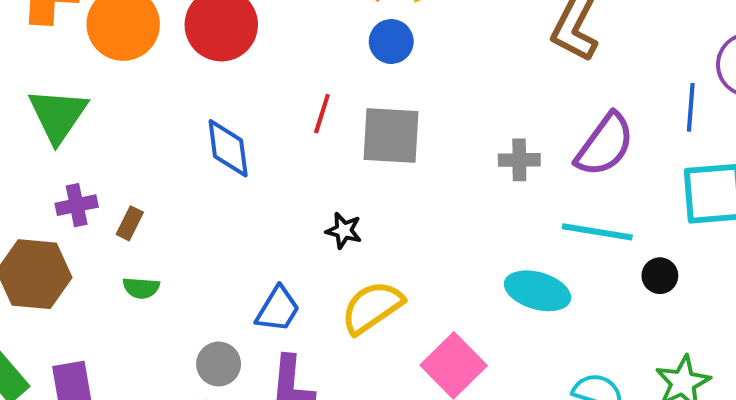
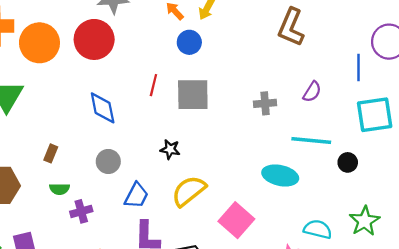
purple semicircle: (605, 145) -> (312, 92), size x0.6
purple cross: (77, 205) -> (81, 211), moved
gray circle: (219, 364) -> (108, 161), moved

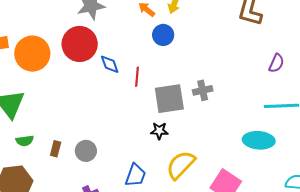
gray square: (193, 95) -> (169, 99), moved
gray cross: (265, 103) -> (203, 90), moved
blue diamond: (103, 108) -> (110, 64), moved, size x0.7
gray circle: (108, 161) -> (86, 151), moved
green semicircle: (59, 189) -> (25, 141), moved

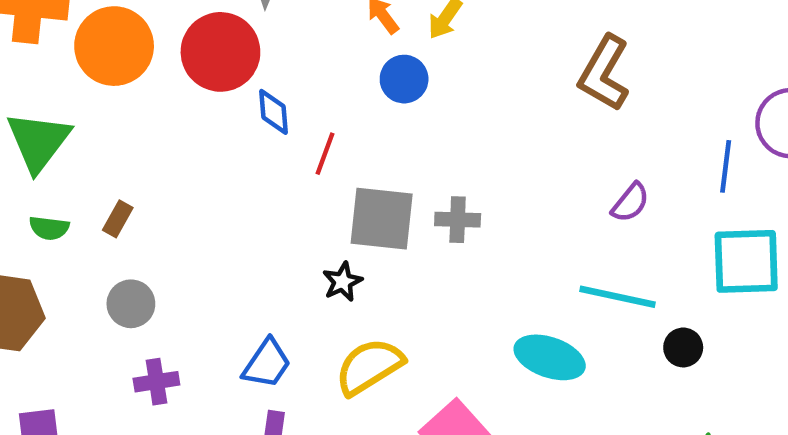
black star: (159, 131) -> (343, 282), turned 30
brown rectangle: (56, 149) -> (118, 219), moved
gray circle: (86, 151) -> (131, 304), moved

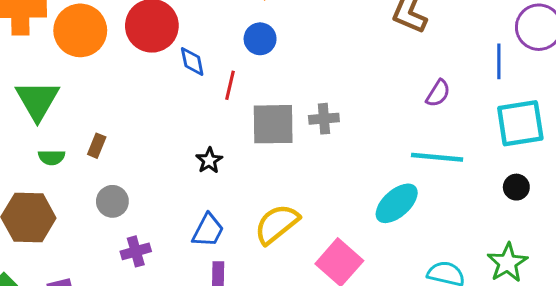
blue circle: (404, 79) -> (260, 39), moved
black star: (343, 282) -> (209, 160), moved
black circle: (683, 347) -> (516, 187), moved
cyan ellipse: (550, 357) -> (397, 203), turned -54

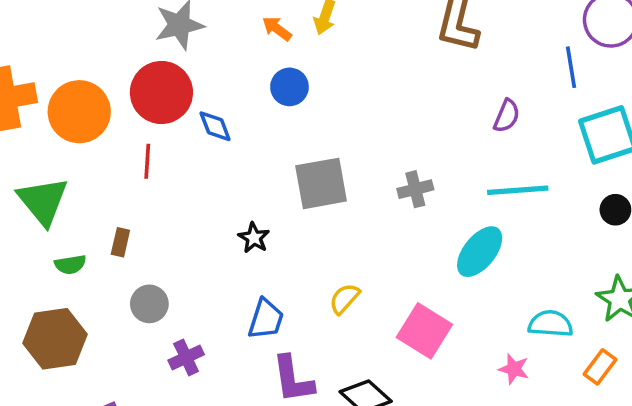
red line: (230, 85) -> (147, 161), moved
gray cross: (324, 119) -> (415, 189), moved
yellow semicircle: (277, 224) -> (344, 299), size x0.6

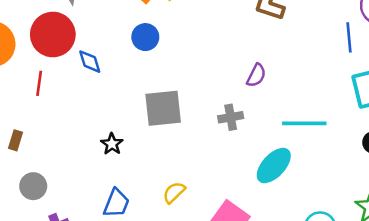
purple semicircle: (507, 116) -> (256, 75), moved

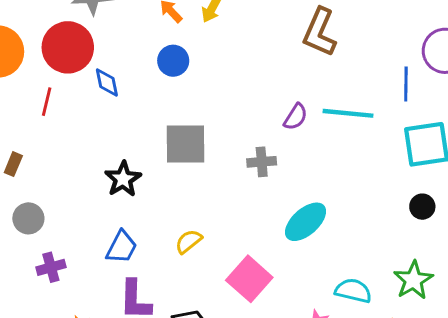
cyan line: (304, 123) -> (348, 113), moved
black star: (112, 144) -> (123, 179), size x1.4

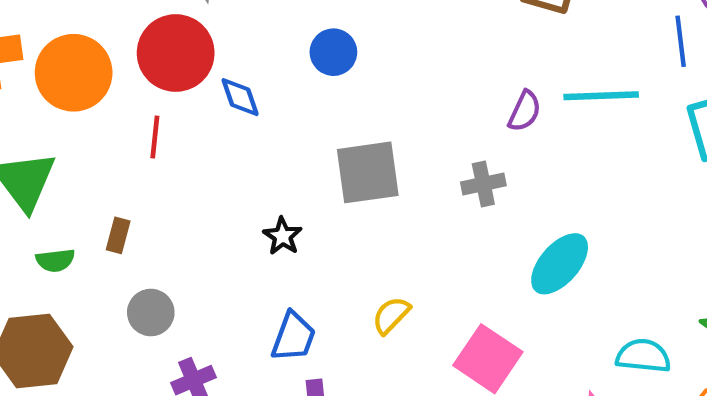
black star: (123, 179) -> (282, 236), size x0.7

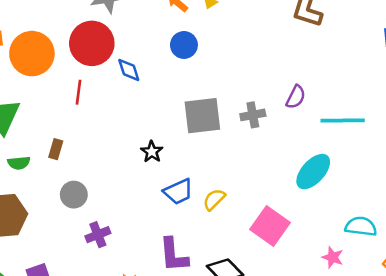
cyan line: (601, 96) -> (343, 120), moved
purple semicircle: (525, 111) -> (296, 97), moved
gray cross: (483, 184) -> (253, 115), moved
blue trapezoid: (293, 337) -> (178, 192), moved, turned 44

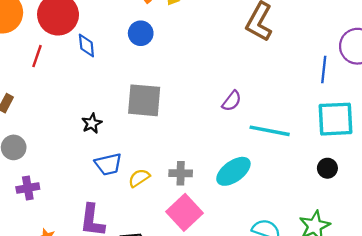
gray cross: (253, 115) -> (181, 173), moved

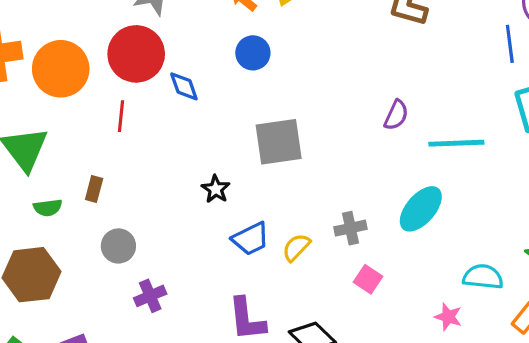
pink square: (184, 212) -> (368, 279), size x0.6

